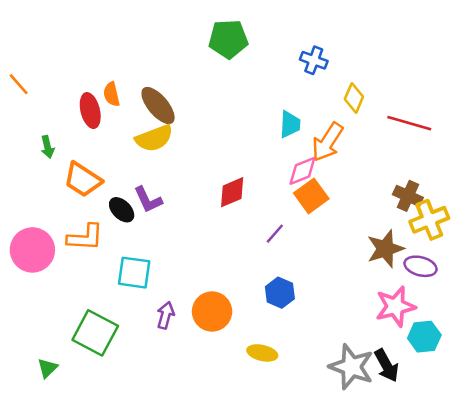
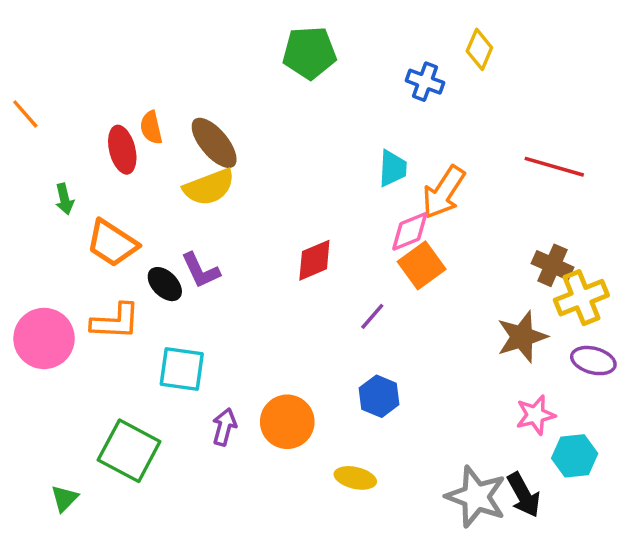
yellow diamond: (354, 98) -> (479, 49), moved
purple ellipse: (421, 266) -> (593, 361), moved
pink star: (395, 306) -> (536, 415), size x0.7

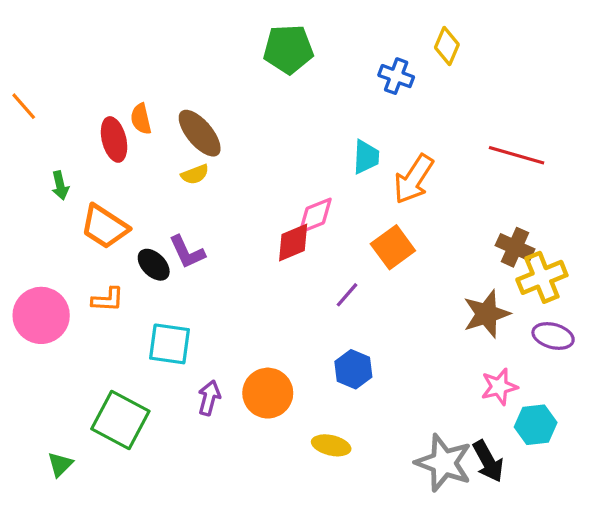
yellow semicircle: (209, 187) -> (195, 174), size x0.6
pink diamond: (410, 231) -> (315, 216), moved
orange L-shape: (115, 321) -> (108, 300), size x0.7

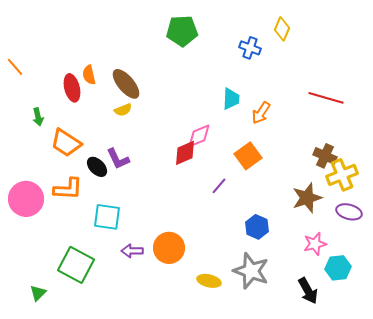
orange arrow: (414, 179) -> (261, 113), size x0.7
orange L-shape: (108, 300) -> (68, 189), size x1.4
blue hexagon: (353, 369) -> (257, 227), moved
purple arrow: (209, 398) -> (132, 251), turned -105
gray star: (444, 463) -> (251, 271), moved

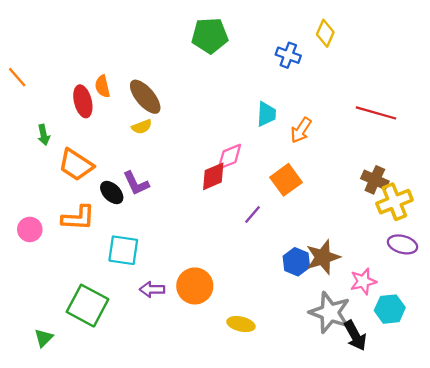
brown star: (307, 198) -> (323, 257), moved
pink circle: (26, 199) -> (30, 229), size x0.6
gray star: (251, 271) -> (330, 313), moved

